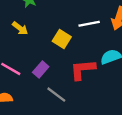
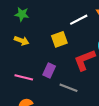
yellow square: (62, 39) -> (59, 39), turned -35

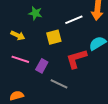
green star: (22, 14) -> (35, 13), moved
pink line: (24, 77) -> (20, 59), moved

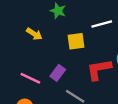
pink line: (20, 59) -> (30, 78), moved

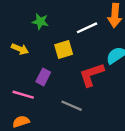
purple rectangle: (58, 73) -> (43, 77), moved

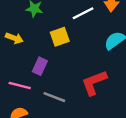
red L-shape: (92, 75) -> (94, 83), moved
gray line: (72, 106) -> (54, 97), moved

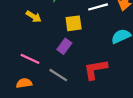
purple rectangle: (40, 66) -> (64, 46), moved

